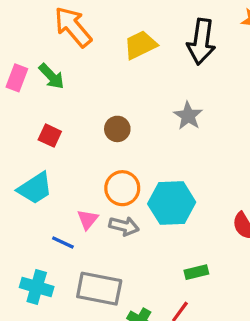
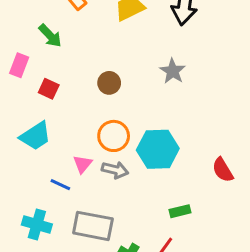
pink rectangle: (17, 78) -> (19, 65), moved

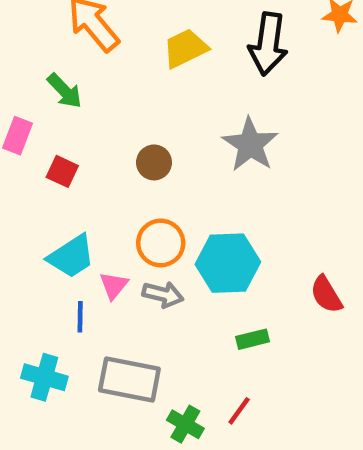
gray star: (173, 71) -> (250, 145), size x1.4
cyan trapezoid: (35, 136) -> (71, 256), moved
blue line: (60, 185) -> (80, 317), turned 66
green rectangle: (180, 211) -> (252, 339), moved

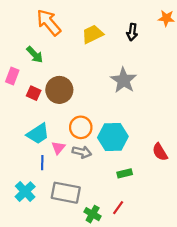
black arrow: (268, 44) -> (132, 32), size x0.6
brown circle: (154, 162) -> (59, 90), moved, size x1.6
cyan cross: (44, 377) -> (25, 192), turned 30

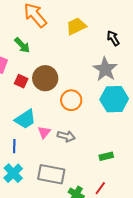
black arrow: (132, 32) -> (113, 38), moved, turned 140
orange circle: (81, 127) -> (71, 100), moved
cyan hexagon: (113, 137) -> (114, 99), moved
blue line: (42, 163) -> (14, 146), moved

